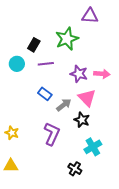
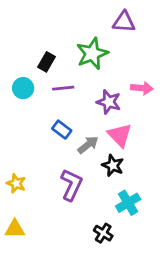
pink arrow: (102, 74) -> (142, 88), moved

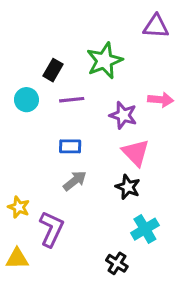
purple triangle: (124, 22) -> (156, 26), moved
blue rectangle: (62, 130) -> (70, 146), turned -36
gray arrow: (88, 145) -> (75, 181), moved
purple L-shape: (71, 185) -> (51, 229), moved

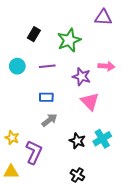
black rectangle: (53, 70) -> (34, 34), moved
black star: (128, 187) -> (77, 141), moved
cyan cross: (145, 229) -> (102, 139), moved

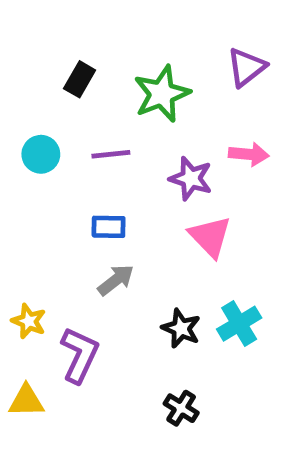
purple triangle: (103, 17) -> (246, 67), moved, turned -42

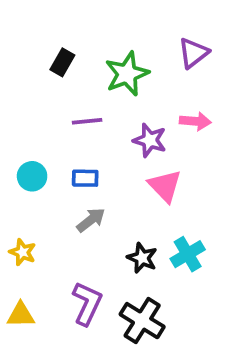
cyan circle: (41, 154) -> (32, 176), moved
purple L-shape: (80, 355) -> (87, 303), moved
black cross: (181, 408) -> (142, 321), size x1.6

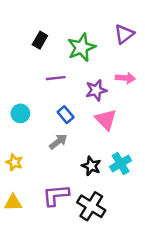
purple star: (150, 140) -> (96, 90), turned -30
blue rectangle: (85, 178) -> (66, 115), moved, turned 49
purple L-shape: (87, 303) -> (56, 195), turned -120

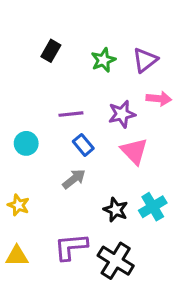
purple triangle: (124, 34) -> (145, 60), moved
green star: (81, 47) -> (103, 60), size x0.7
purple line: (56, 78) -> (71, 114), moved

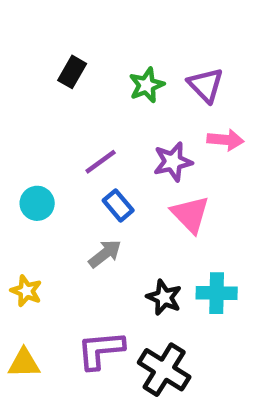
purple triangle: (145, 60) -> (206, 85), turned -36
purple line: (71, 114) -> (101, 162), turned -30
cyan cross: (153, 207) -> (217, 293), turned 32

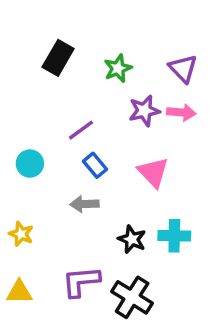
black rectangle: (72, 72) -> (58, 58), size x1.4
purple triangle: (206, 85) -> (183, 68), moved
purple star: (173, 162) -> (144, 111), moved
gray arrow: (105, 254) -> (84, 204), turned -144

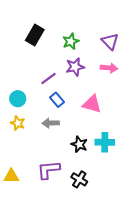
purple star: (144, 111) -> (75, 67), moved
pink triangle: (153, 172) -> (92, 104), turned -30
yellow star: (21, 234) -> (18, 123), moved
black cross: (132, 297) -> (79, 179), size x0.7

